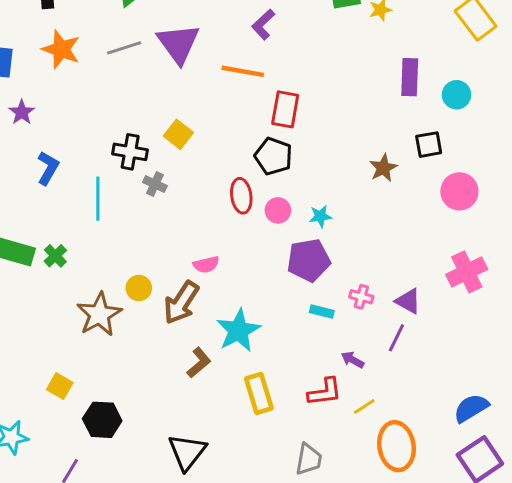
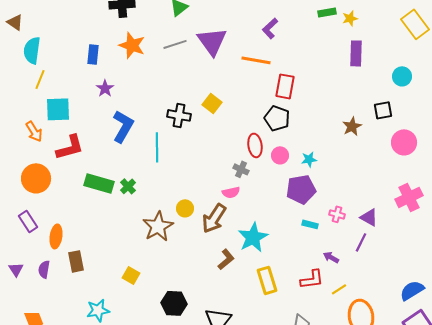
purple rectangle: (410, 77) -> (356, 53), moved
blue L-shape: (48, 168) -> (123, 126), size x1.4
gray cross: (155, 184) -> (241, 169), moved
black hexagon: (102, 420) -> (174, 303), moved

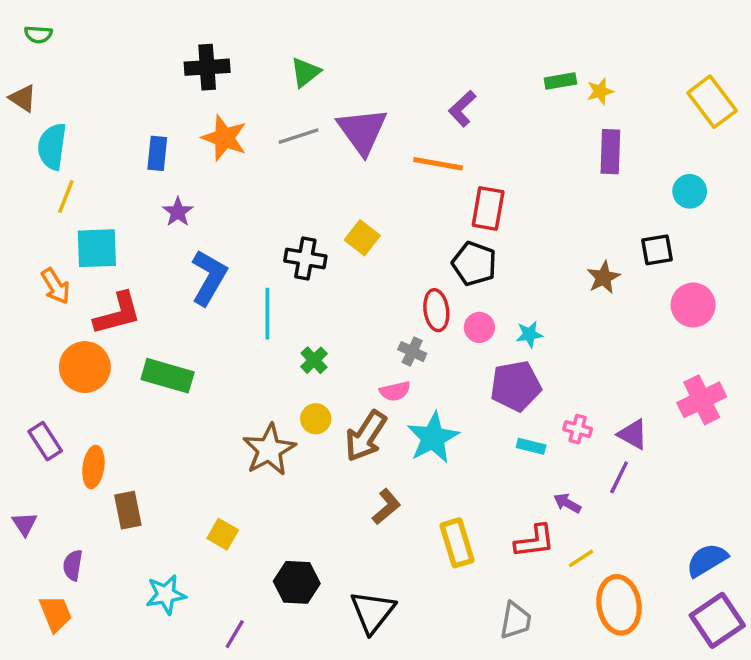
orange circle: (36, 178) -> (85, 367), moved
green cross: (128, 186) -> (314, 360), moved
cyan star: (253, 237) -> (433, 438), moved
purple semicircle: (44, 269) -> (73, 565), moved

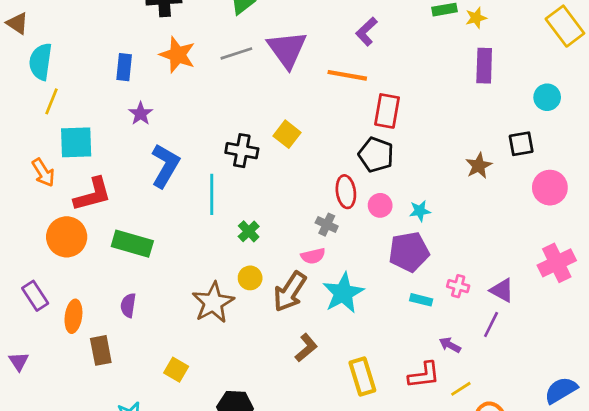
purple semicircle: (73, 565) -> (128, 305), moved

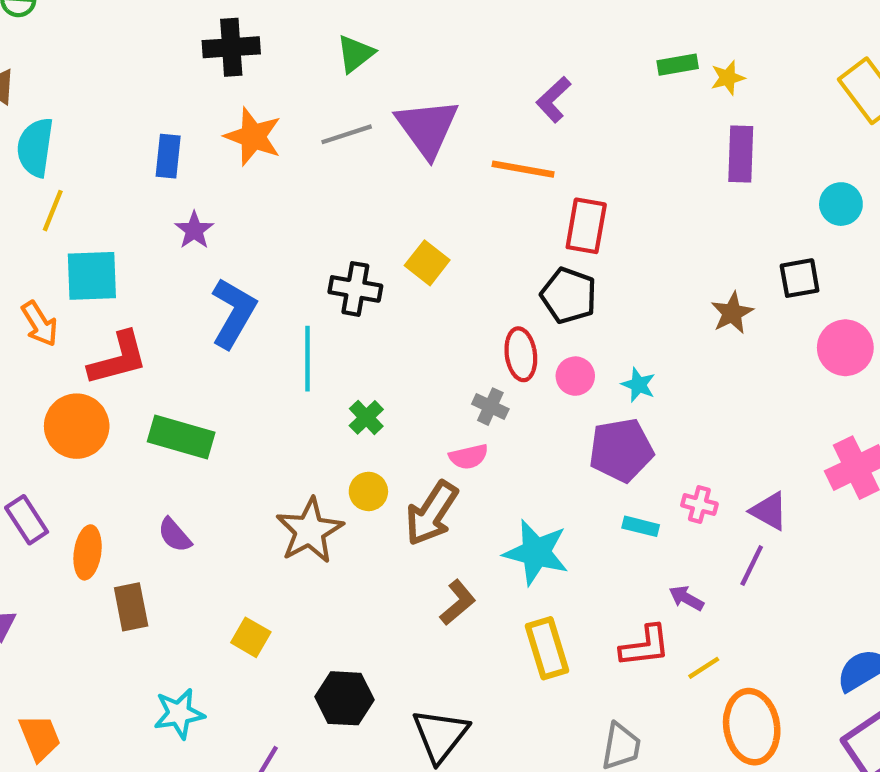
cyan star: (420, 211) -> (638, 385), turned 30
cyan star: (343, 293) -> (536, 552), moved, turned -30
purple semicircle: (128, 305) -> (175, 535), turned -50

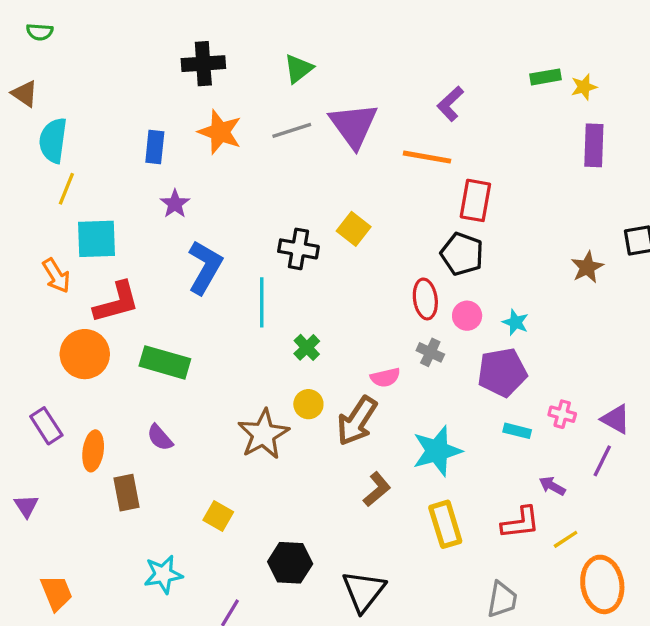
gray cross: (490, 407) -> (430, 352), moved
cyan star: (536, 552) -> (437, 451), turned -30

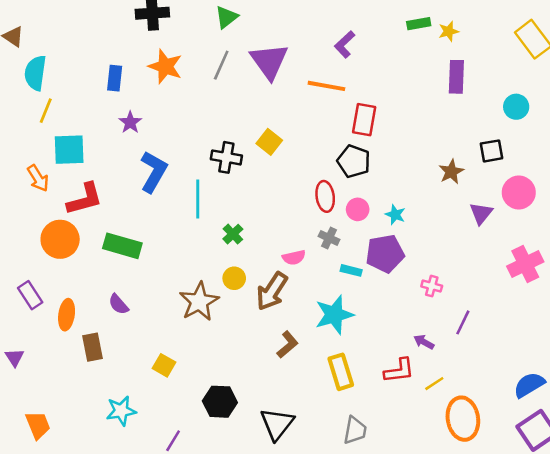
gray line: (292, 130) -> (221, 65), turned -48
purple triangle: (616, 419) -> (481, 213), moved, turned 40
cyan rectangle: (517, 431) -> (351, 270), moved
gray trapezoid: (502, 599) -> (355, 430), moved

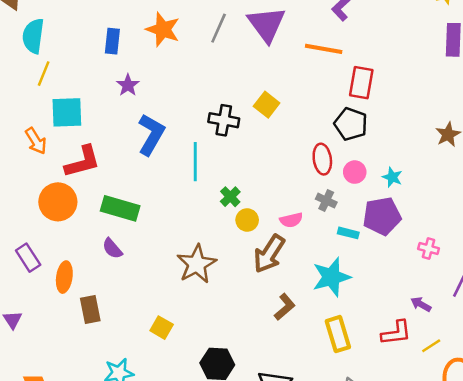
yellow circle: (234, 278) -> (247, 220), moved
purple semicircle: (119, 304) -> (112, 249), moved

